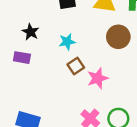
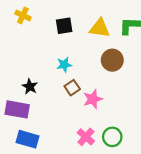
black star: (30, 32) -> (30, 86), moved
purple rectangle: (22, 58) -> (17, 109), moved, size x1.5

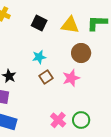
black square: (64, 26) -> (39, 23), turned 35
pink star: (93, 99) -> (71, 78), moved

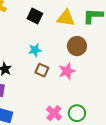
brown square: (46, 77) -> (42, 70), turned -32

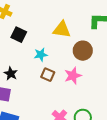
black square: (35, 16) -> (19, 35), moved
yellow triangle: (66, 18) -> (62, 30), moved

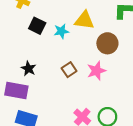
cyan star: (41, 55) -> (61, 31), moved
brown square: (48, 75) -> (69, 70), turned 32

